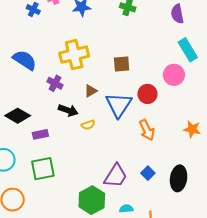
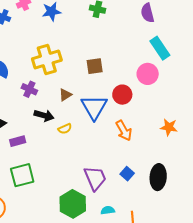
purple trapezoid: (116, 176) -> (95, 178), turned -52

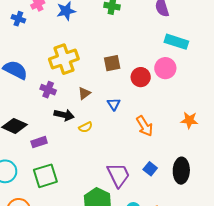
cyan rectangle: (160, 48) -> (176, 42), turned -35
red circle: (122, 95) -> (141, 77), moved
blue triangle: (94, 107) -> (114, 104), size x0.5

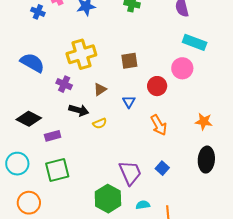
red circle: (141, 77) -> (157, 86), moved
black ellipse: (181, 171) -> (206, 160), moved

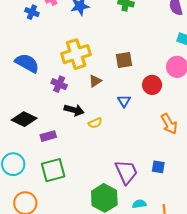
brown triangle: (100, 89) -> (95, 81), moved
orange arrow: (159, 125) -> (169, 124), moved
blue square: (162, 168) -> (158, 167), turned -32

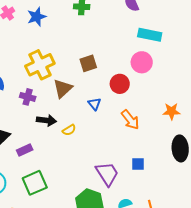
brown triangle: (95, 81) -> (63, 89), size x1.5
orange arrow: (169, 124) -> (130, 120), moved

